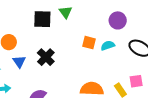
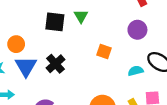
cyan semicircle: (108, 45) -> (136, 71), moved
blue triangle: (19, 62) -> (26, 66), size x1.5

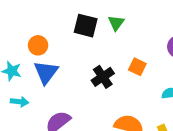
black cross: (55, 64) -> (103, 77), moved

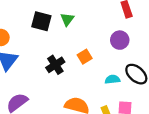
orange square: (137, 67) -> (85, 57), turned 32

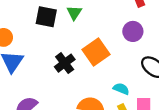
orange square: (85, 57) -> (96, 52), size x1.6
cyan semicircle: (112, 79) -> (121, 89), moved, turned 32

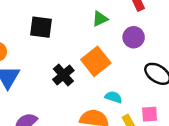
green triangle: (74, 13) -> (100, 19), moved, turned 35
cyan semicircle: (121, 89) -> (114, 97), moved

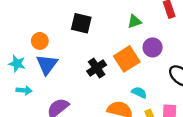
purple circle: (134, 37) -> (153, 47), moved

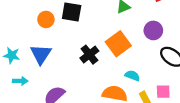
orange circle: (40, 41) -> (46, 19), moved
purple circle: (153, 47) -> (153, 30), moved

